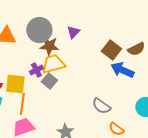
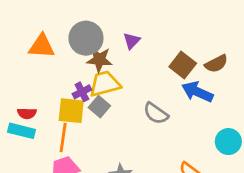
yellow square: (15, 84) -> (71, 111), moved
gray semicircle: (101, 106) -> (156, 113), moved

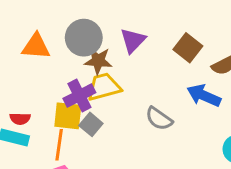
purple triangle: (132, 41) -> (133, 41), size x1.4
brown square: (183, 65) -> (188, 48), moved
purple cross: (82, 92) -> (79, 96), size x1.5
gray square: (99, 107) -> (91, 124), moved

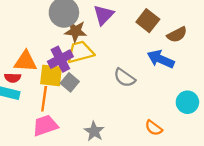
orange triangle: (36, 46) -> (25, 61), moved

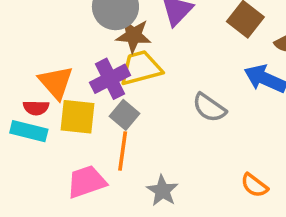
orange triangle: (25, 61) -> (56, 82), turned 45
yellow square: (51, 75) -> (78, 117), moved
orange line: (44, 99) -> (123, 151), moved

